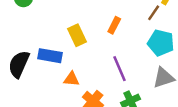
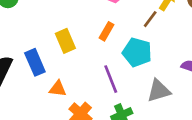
cyan pentagon: (161, 43) -> (137, 52), moved
blue rectangle: (50, 56) -> (35, 62), turned 55

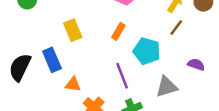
brown line: (150, 19) -> (176, 28), moved
yellow rectangle: (65, 41) -> (73, 30), moved

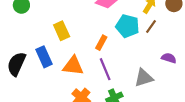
orange rectangle: (118, 31) -> (101, 43), moved
cyan pentagon: (147, 51) -> (128, 26), moved
orange triangle: (73, 84) -> (73, 66), moved, size x1.5

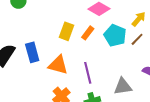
yellow rectangle: (62, 31) -> (67, 31), moved, turned 36
orange rectangle: (101, 43) -> (88, 33), moved

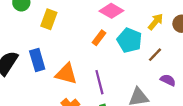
yellow rectangle: (67, 31) -> (49, 19), moved
brown line: (137, 39) -> (155, 55), moved

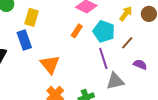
blue rectangle: (37, 60) -> (24, 40), moved
orange triangle: (66, 74) -> (50, 64), turned 40
purple line: (99, 82) -> (103, 58), moved

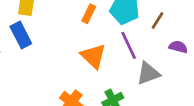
orange triangle: (50, 64) -> (93, 56), moved

